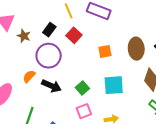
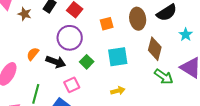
purple circle: (49, 56) -> (70, 38), moved
pink square: (84, 111) -> (72, 85), moved

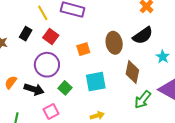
green arrow: (164, 77) -> (143, 100), turned 96

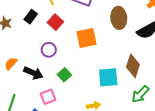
brown ellipse: (114, 43) -> (119, 18), moved
orange square: (83, 49) -> (87, 38), size x1.5
purple circle: (47, 65) -> (49, 50), size x0.6
cyan square: (96, 82) -> (108, 77), moved

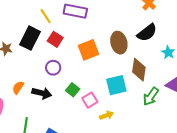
black rectangle: (31, 17) -> (30, 38), size x1.6
brown ellipse: (119, 18) -> (119, 43), moved
pink square: (48, 97) -> (90, 100), moved

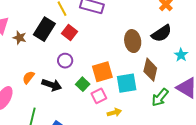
orange square: (88, 50) -> (102, 72), moved

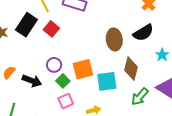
purple circle: (65, 61) -> (54, 65), moved
pink square: (99, 96) -> (66, 101), moved

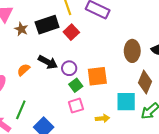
black rectangle: (26, 25) -> (47, 25), turned 30
black arrow: (32, 81) -> (48, 62), moved
cyan square: (107, 81) -> (126, 102), moved

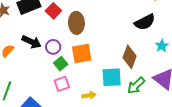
brown ellipse: (132, 51) -> (76, 23), moved

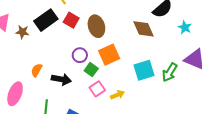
black arrow: (32, 42) -> (61, 79), moved
brown diamond: (130, 57) -> (143, 29), moved, turned -30
yellow arrow: (89, 95) -> (117, 95), moved

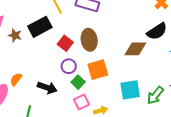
red square: (71, 20) -> (65, 43), moved
brown diamond: (143, 29) -> (135, 49), turned -75
orange semicircle: (37, 70) -> (16, 79), moved

